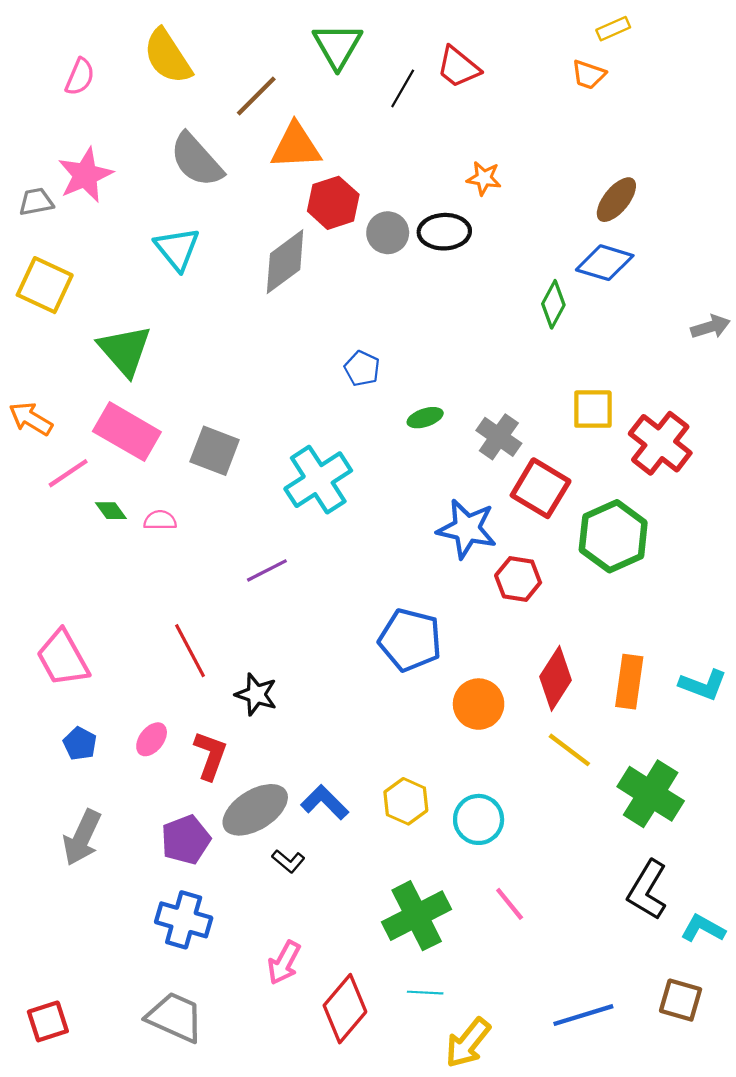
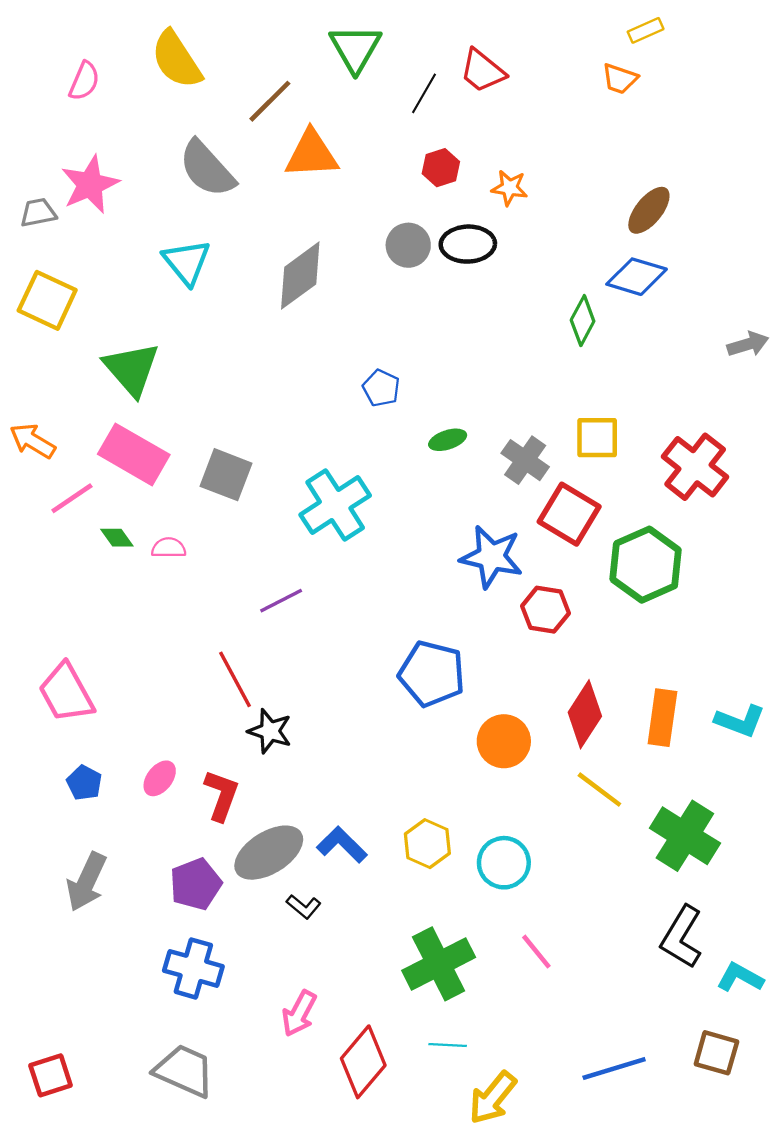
red hexagon: (333, 203) -> (441, 168), moved, size x0.7
yellow square: (593, 409) -> (597, 438), moved
red line: (190, 651) -> (235, 679), moved

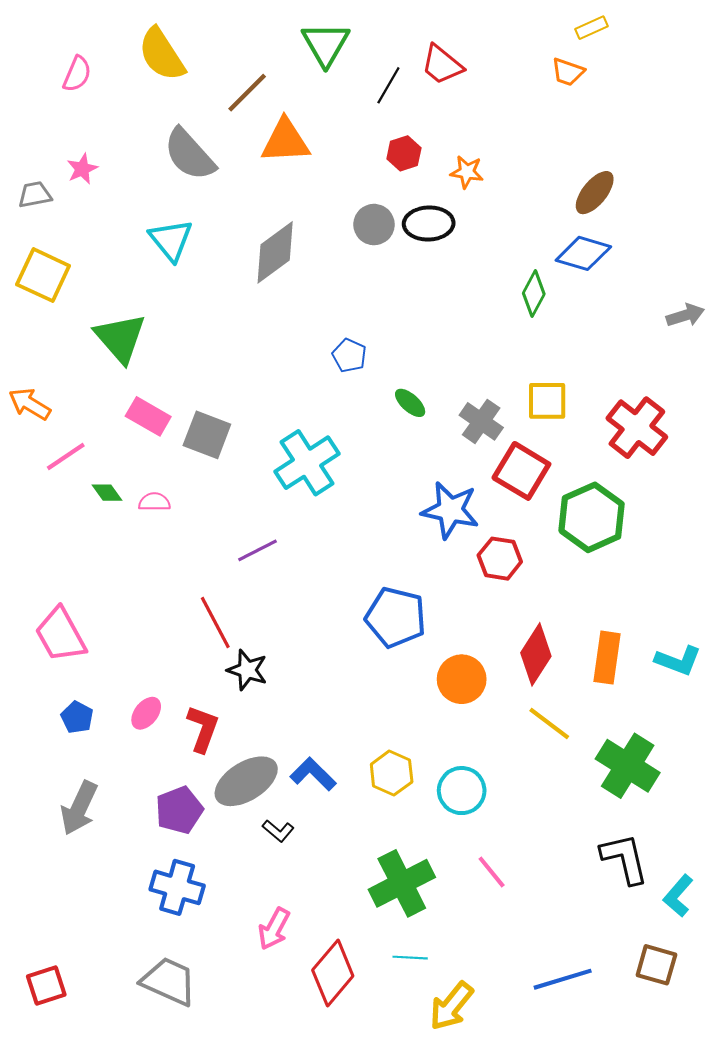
pink star: (90, 184) -> (82, 169), size x0.6
green ellipse: (448, 440) -> (410, 403), turned 60
pink rectangle: (134, 454) -> (148, 416), moved, size x0.7
black L-shape: (682, 937) -> (625, 859), turned 136
cyan L-shape: (740, 977) -> (678, 896), turned -78

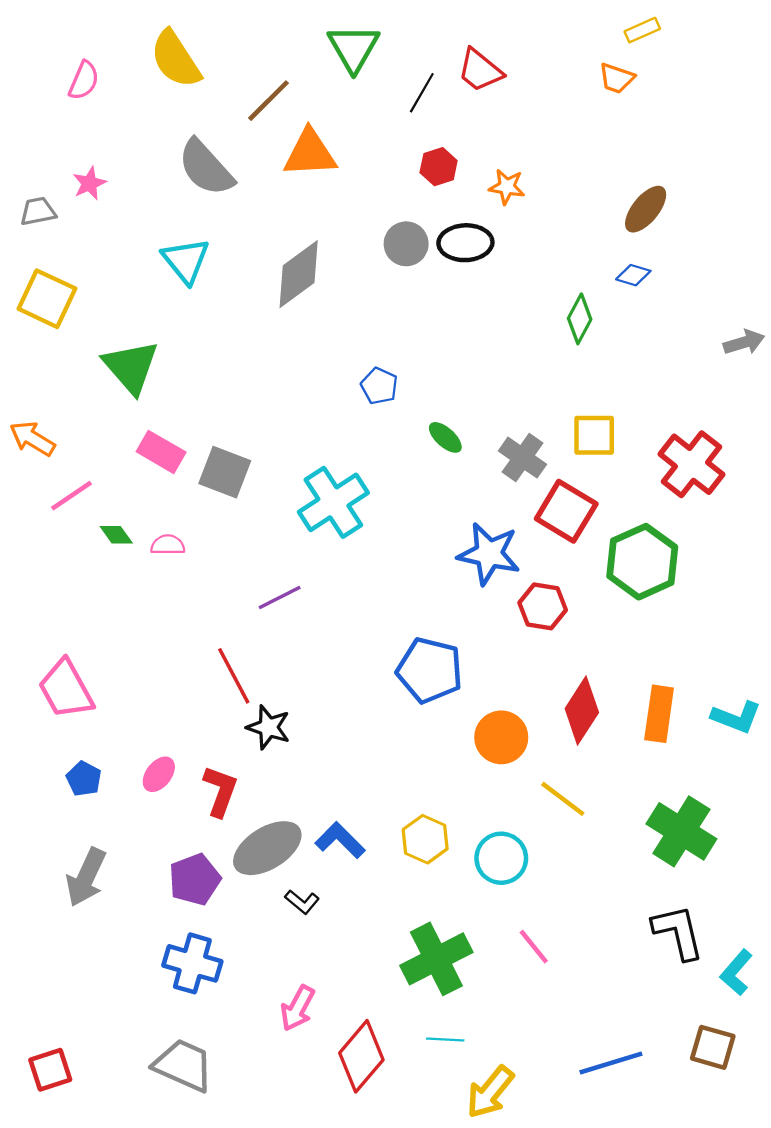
blue diamond: (583, 253) -> (633, 275), size x0.6
yellow line: (549, 724) -> (563, 799), moved

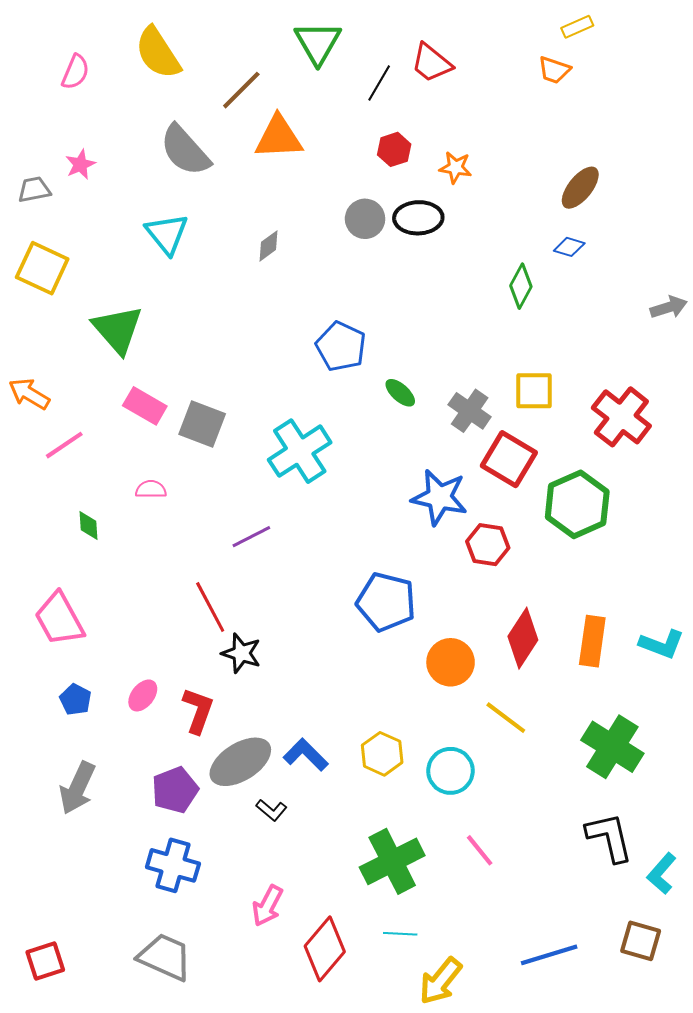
gray diamond: (299, 274) -> (268, 246), size x0.5
blue pentagon: (379, 386) -> (341, 347), size x1.5
green diamond: (116, 535) -> (88, 526), moved, turned 32

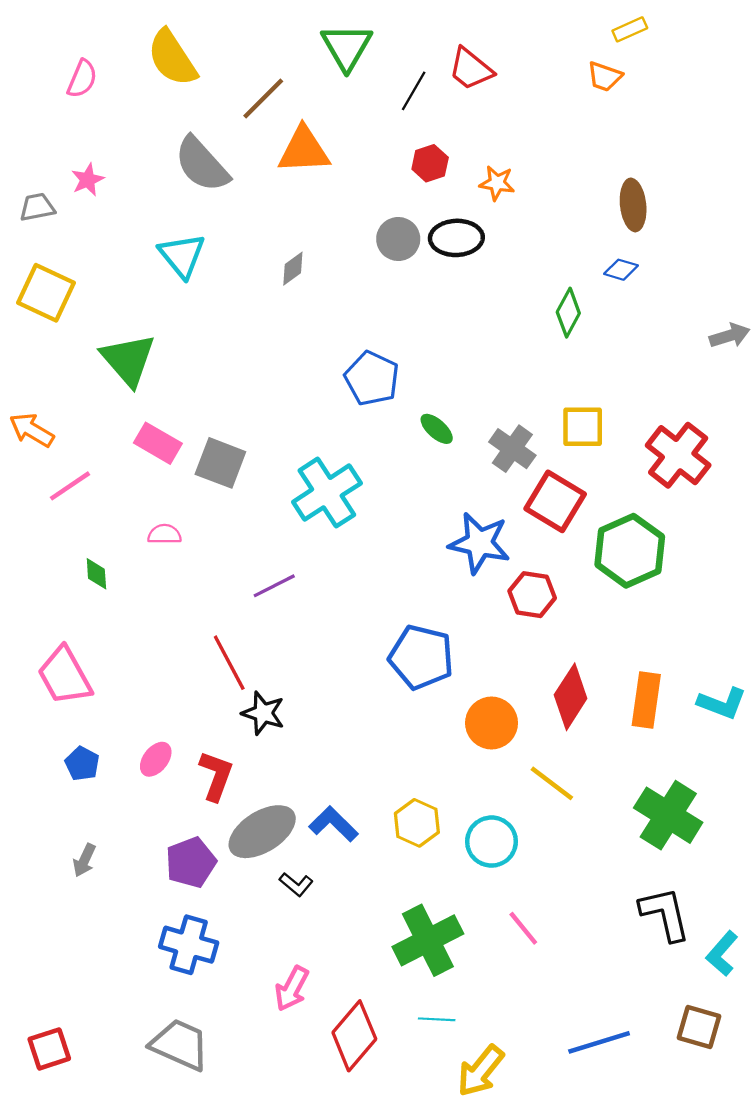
brown ellipse: (580, 188) -> (633, 205), turned -45
gray arrow: (77, 788) -> (84, 860), size x0.6

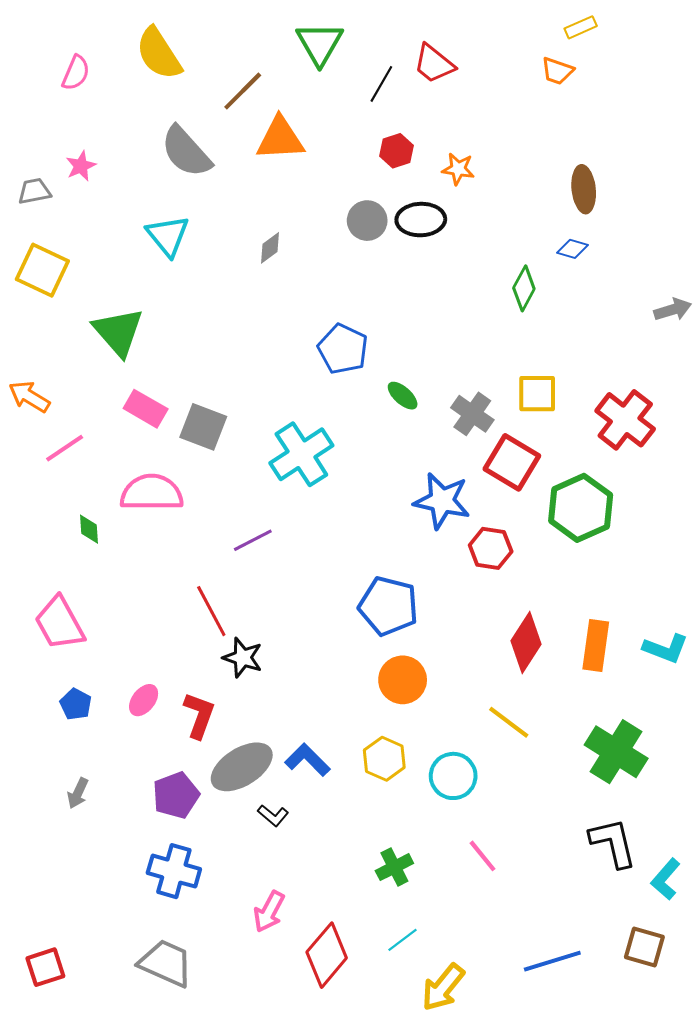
pink semicircle: (164, 534) -> (152, 493), size x2.0
orange circle: (492, 723) -> (403, 680), moved
green cross: (428, 940) -> (394, 867), size x0.6
cyan line: (437, 1019) -> (403, 940), turned -40

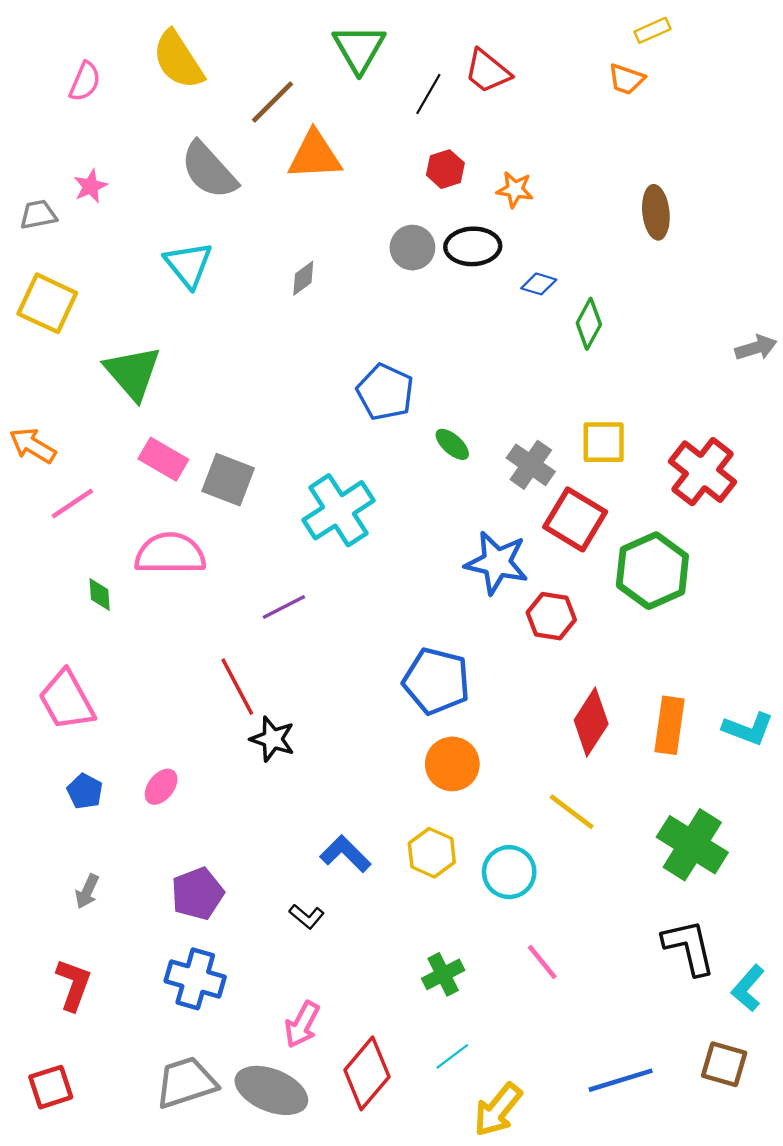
blue diamond: (573, 249) -> (539, 284), moved
red L-shape: (199, 715) -> (73, 985), moved
gray ellipse: (242, 767) -> (271, 1090), moved, turned 54
gray trapezoid: (166, 963) -> (186, 1082), turned -42

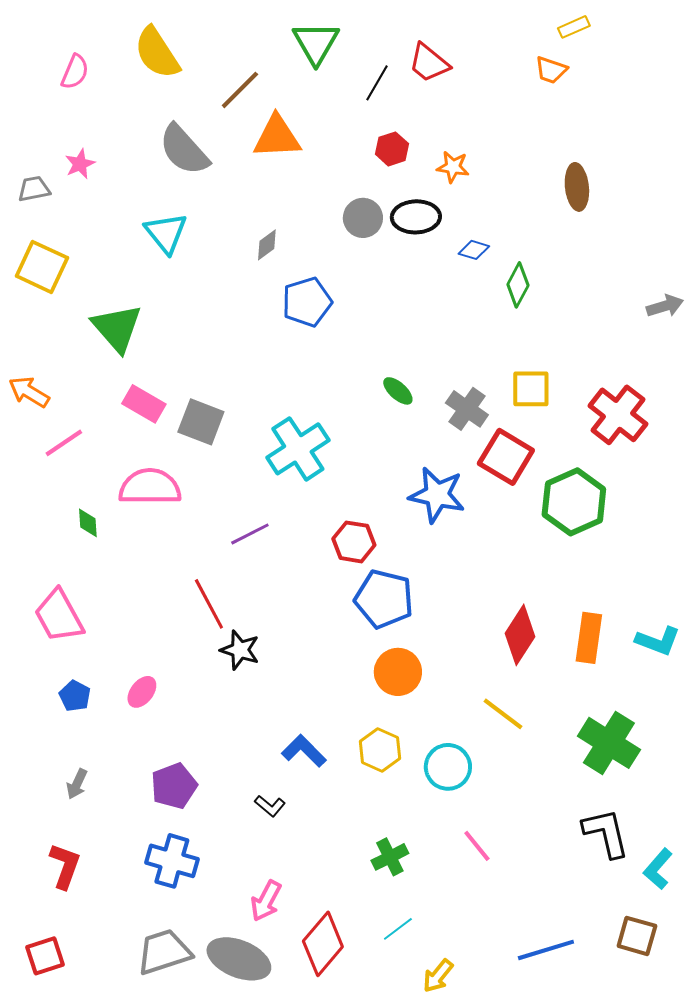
blue pentagon: (385, 392) -> (307, 302), moved, turned 30
red hexagon: (551, 616) -> (354, 542), moved
yellow arrow: (498, 1110) -> (438, 976), size x0.7

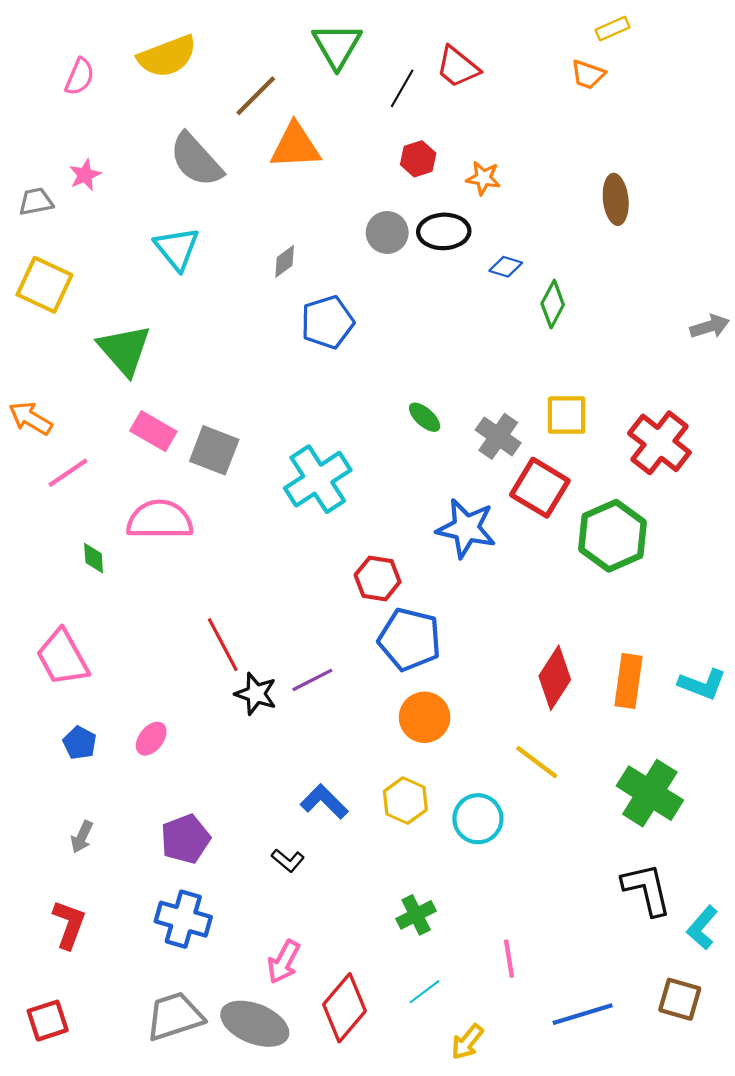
yellow semicircle: (157, 53) -> (167, 56), turned -78
purple line: (250, 534) -> (312, 680), moved
pink line: (477, 846) -> (509, 959), moved, turned 30

